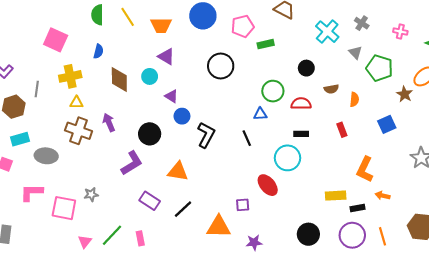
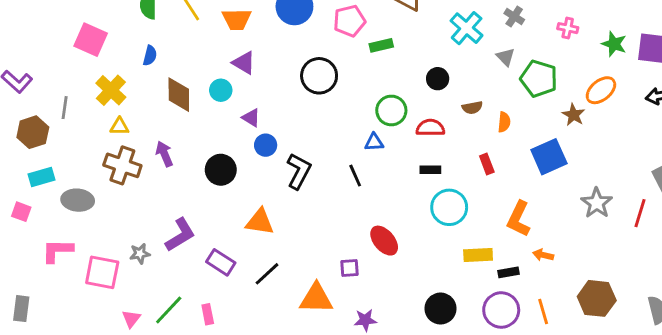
yellow cross: (70, 76) -> (111, 90), turned -35
blue square: (387, 124) -> (549, 157), size x1.4
cyan circle: (288, 158) -> (449, 207), moved
purple L-shape: (132, 163) -> (180, 235), moved

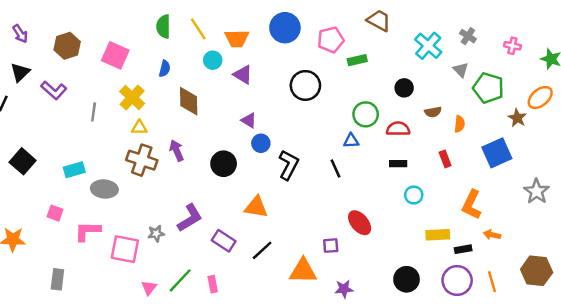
cyan circle: (221, 90) -> (213, 60), moved
brown hexagon: (33, 132) -> (67, 46), moved
cyan circle: (449, 207) -> (414, 195), size x0.6
pink square: (21, 212) -> (55, 213), moved

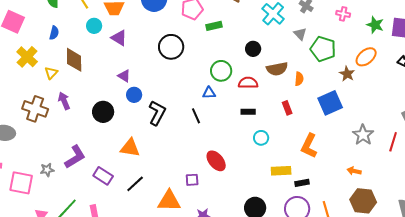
brown semicircle: (433, 112) -> (277, 69), size x1.5
yellow triangle: (139, 128) -> (51, 73), moved, turned -48
orange arrow: (492, 235) -> (354, 171), moved

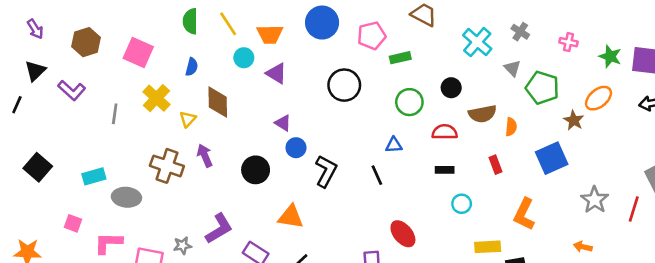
green circle: (221, 71) -> (409, 102), moved

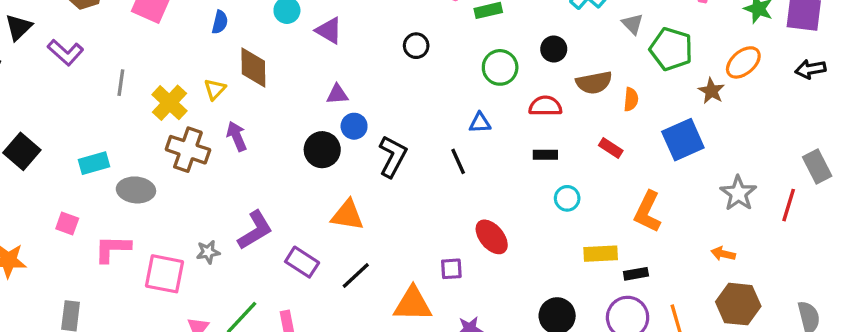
black circle: (344, 85) -> (416, 46), size x0.6
yellow cross: (156, 98) -> (170, 103), moved
purple triangle: (283, 123) -> (337, 94), turned -36
red rectangle: (495, 165) -> (611, 148), turned -36
black circle: (256, 170) -> (322, 150), moved

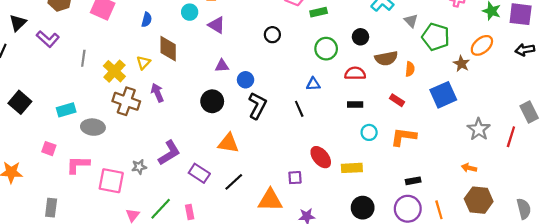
blue circle: (354, 126) -> (246, 80), moved
orange L-shape: (648, 212) -> (403, 137), moved, turned 72
yellow rectangle: (601, 254) -> (352, 168), moved

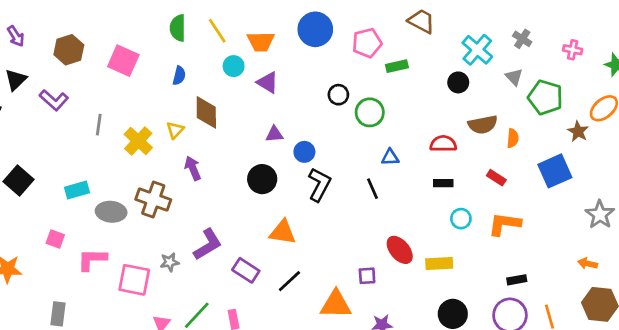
black circle: (360, 37) -> (458, 82), moved
green circle: (326, 49) -> (370, 112), moved
brown cross: (126, 101) -> (153, 200), moved

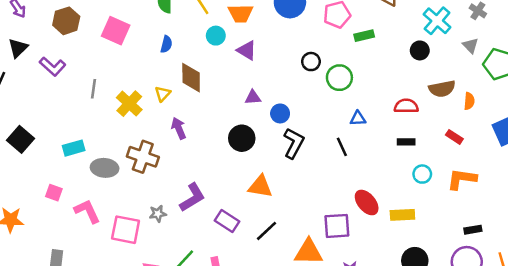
pink L-shape: (92, 259) -> (87, 211), turned 64
purple square: (367, 276) -> (337, 226), size x1.6

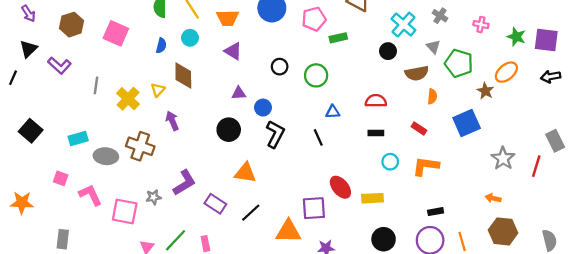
cyan circle: (216, 36) -> (190, 38), moved
black circle: (311, 62) -> (280, 67), moved
brown semicircle: (442, 89) -> (417, 73), moved

